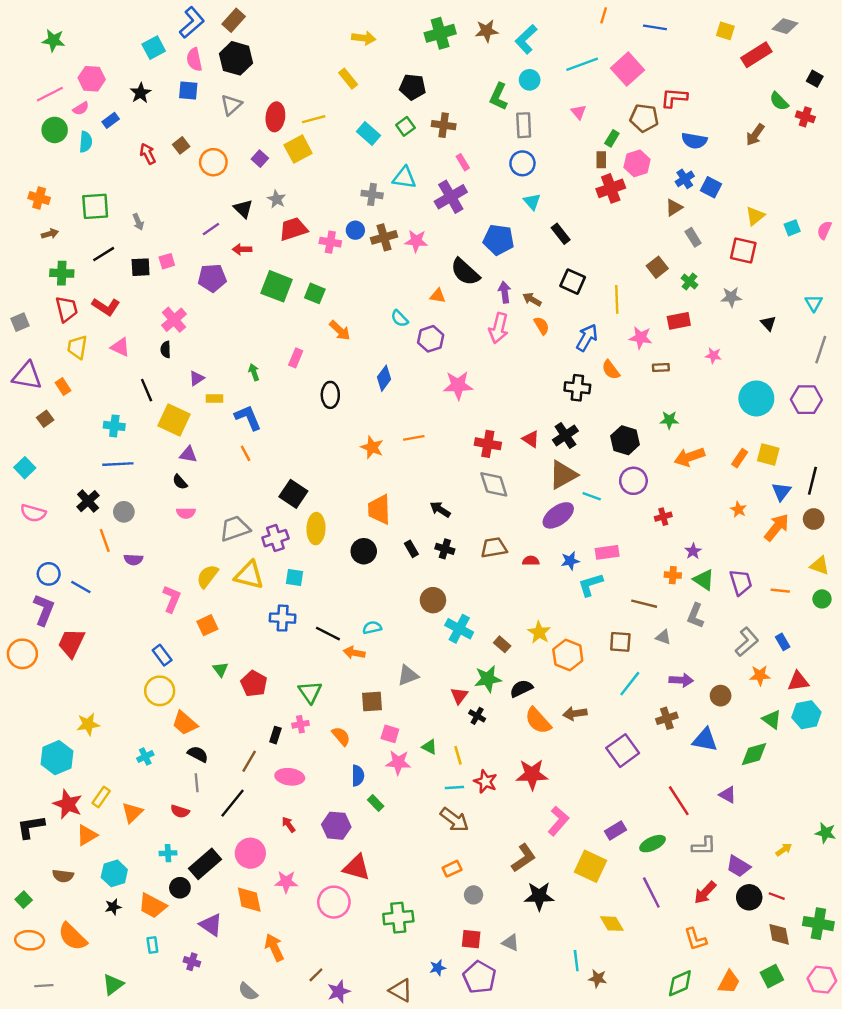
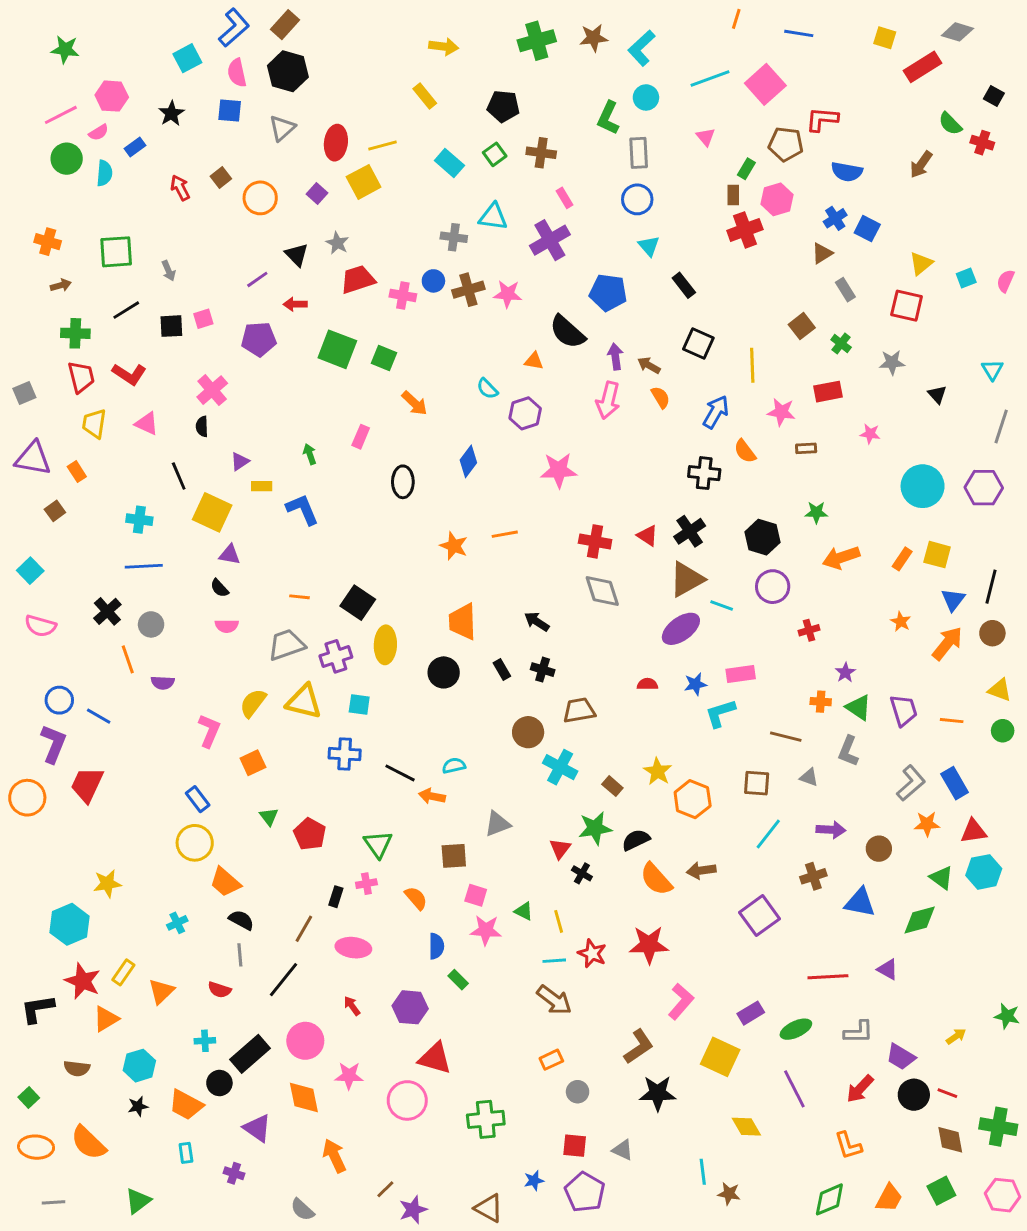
orange line: (246, 453) -> (300, 597), moved, turned -56
brown trapezoid: (494, 548) -> (579, 710), moved
blue rectangle: (783, 642) -> (955, 783), size x1.5
red line: (679, 801) -> (828, 977), turned -60

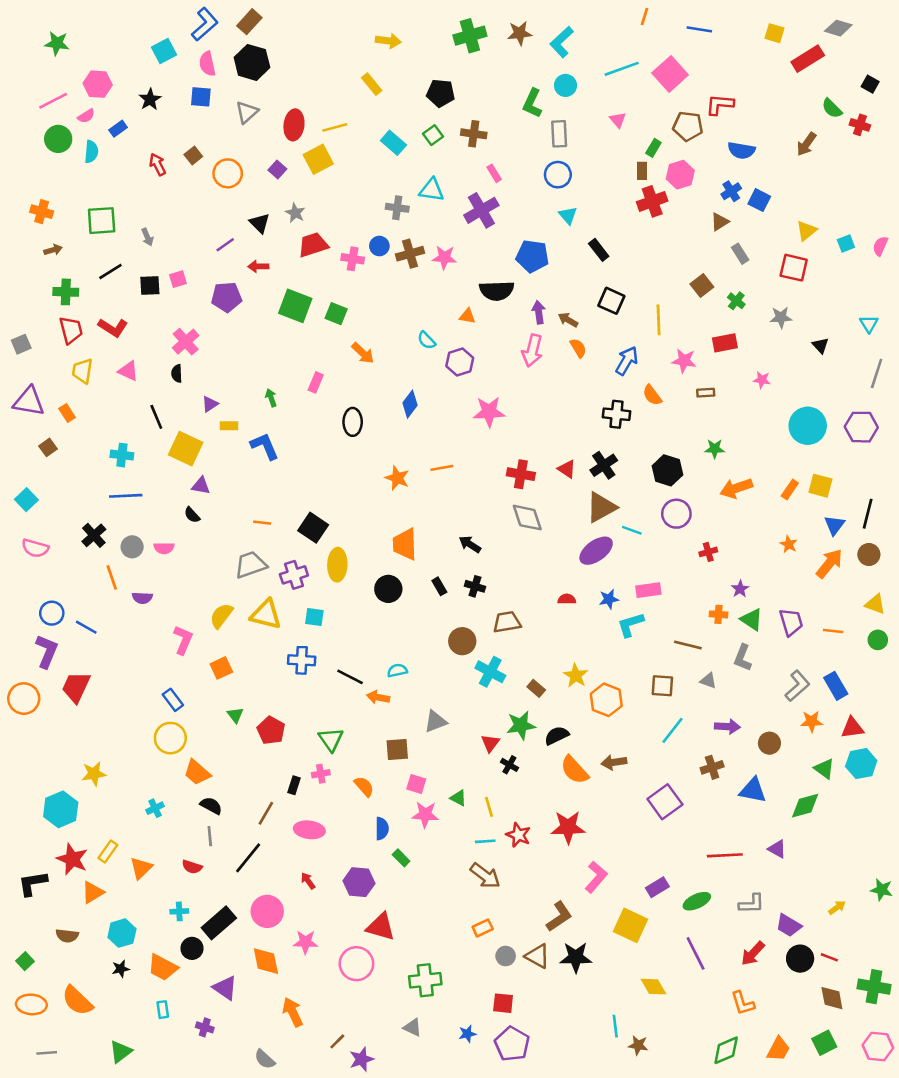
black semicircle: (567, 332) -> (497, 291), turned -44
pink semicircle: (227, 626) -> (164, 548), moved
gray triangle: (623, 1150) -> (413, 1027), moved
brown triangle: (489, 1208) -> (537, 956), moved

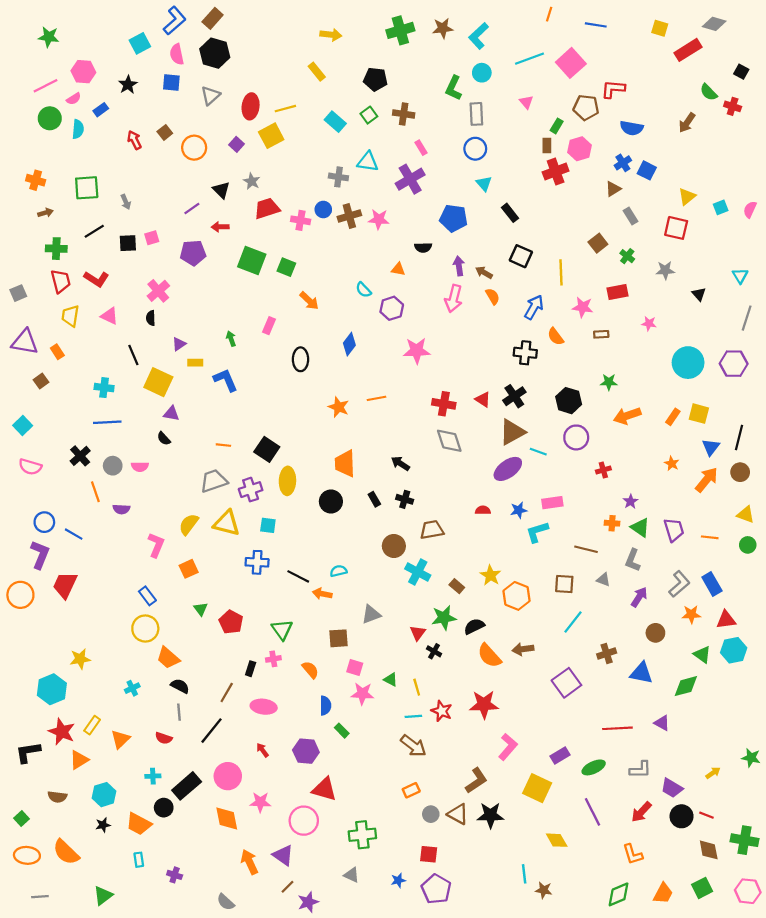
black semicircle: (497, 291) -> (423, 247), size x0.6
purple arrow: (727, 727) -> (639, 597), moved, turned -60
purple triangle: (225, 988) -> (283, 855), moved

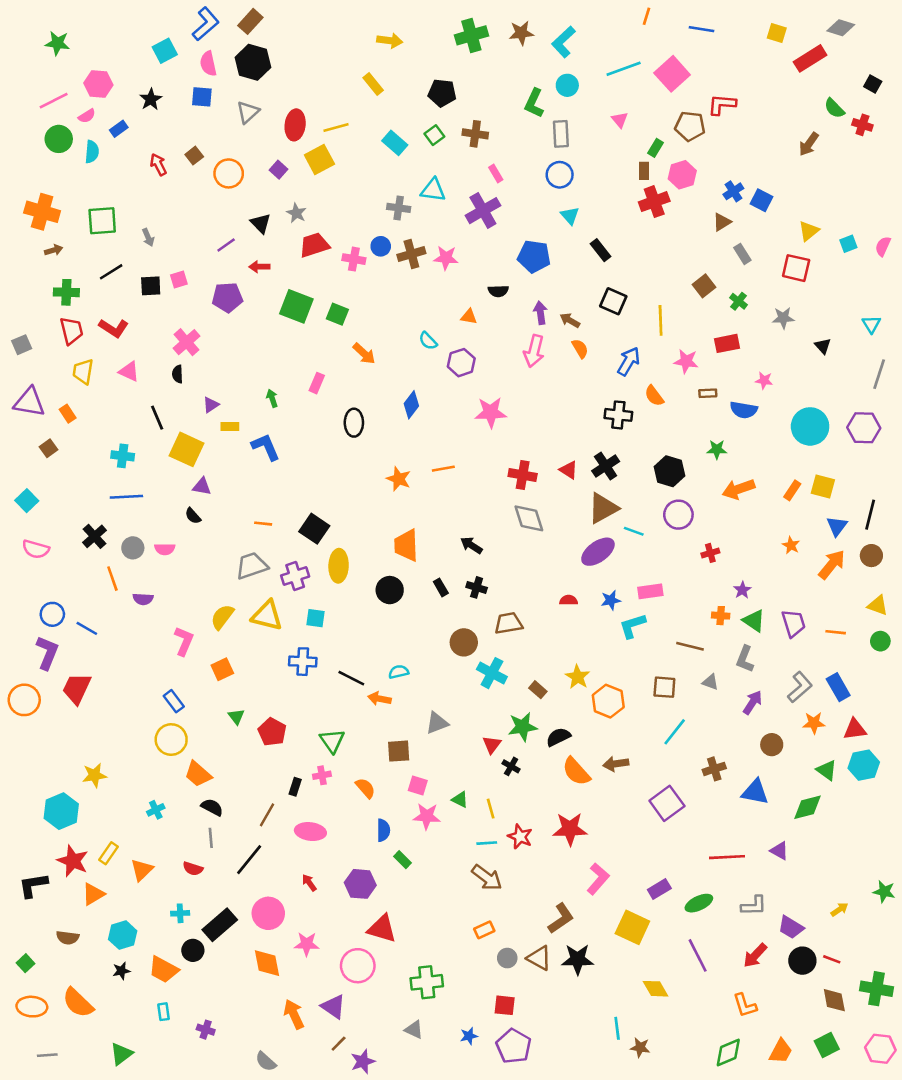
blue semicircle: (632, 128) -> (744, 410), moved
orange cross: (36, 180) -> (42, 212), size x1.5

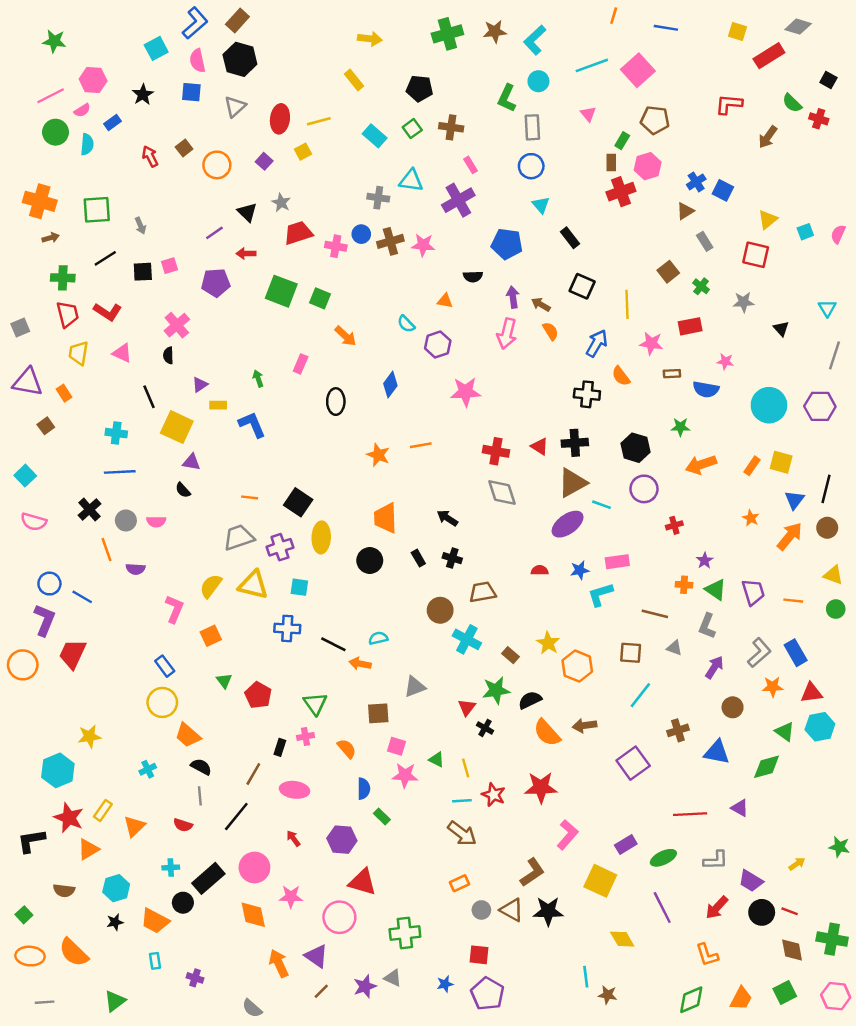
red L-shape: (722, 104) -> (729, 104), moved
yellow square: (319, 159) -> (303, 152), size x0.6
black cross: (606, 466) -> (575, 443), turned 30
purple star: (363, 1062) -> (365, 986), moved

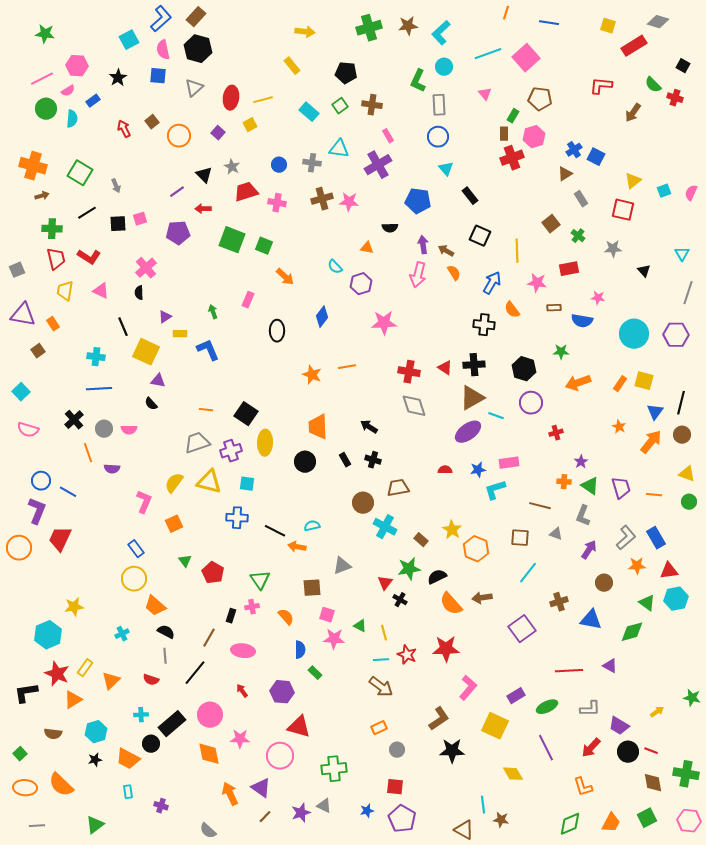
green square: (97, 210) -> (80, 173), turned 35
blue circle: (361, 234) -> (279, 165), moved
brown triangle: (512, 910) -> (464, 830), moved

